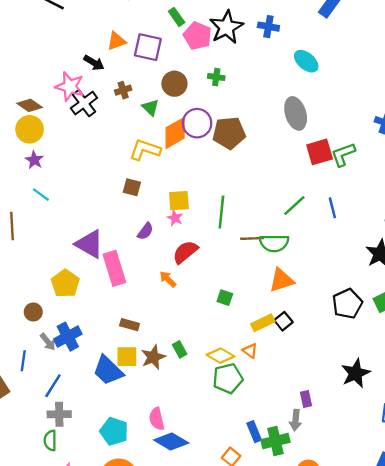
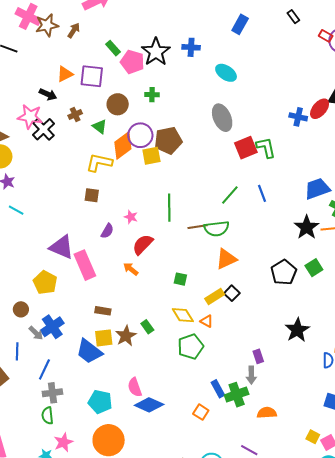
green L-shape: (343, 154) -> (266, 148), turned 105
yellow square: (179, 201) -> (151, 156), moved
yellow diamond: (221, 356) -> (183, 315), moved, turned 35

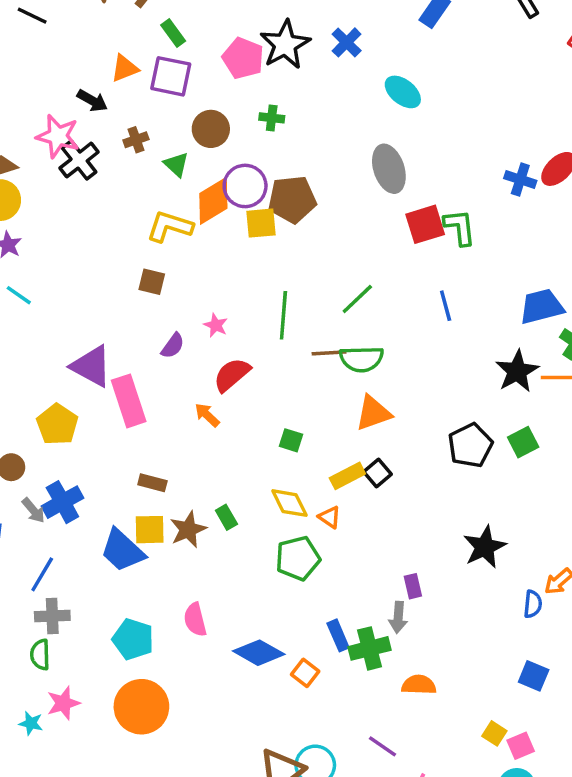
blue cross: (191, 47) -> (347, 42), turned 36
green rectangle: (113, 48) -> (173, 33), moved
green line: (230, 195) -> (357, 299), moved
blue diamond: (149, 405) -> (259, 653), moved

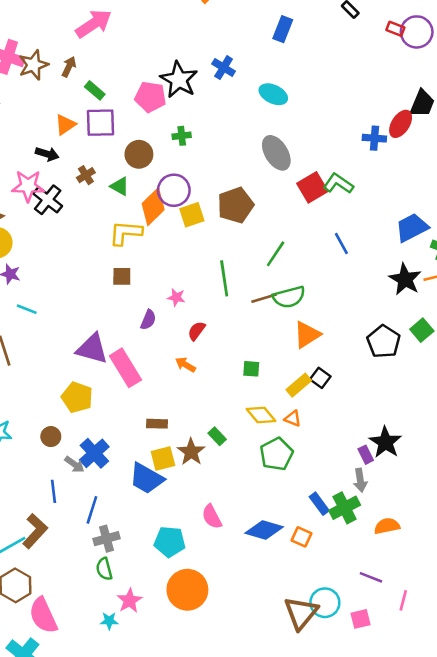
brown pentagon: (292, 199) -> (236, 205), moved
green L-shape: (460, 227) -> (338, 184), turned -36
red semicircle: (232, 375) -> (197, 331), size x0.7
black star: (485, 547) -> (385, 442), moved

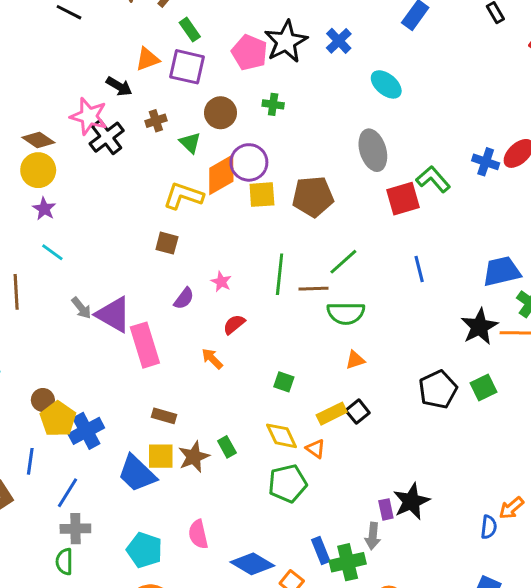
green L-shape: (338, 184) -> (433, 179), moved
brown line: (264, 298) -> (314, 289), moved
orange triangle: (307, 335) -> (355, 360), size x0.6
yellow pentagon: (77, 397) -> (58, 419), moved
gray arrow: (74, 464) -> (81, 308), moved

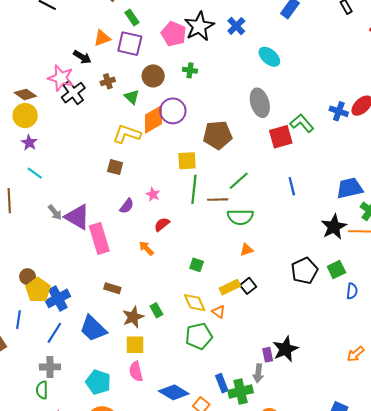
yellow square: (262, 195) -> (187, 161), moved
yellow square: (161, 456) -> (135, 345), moved
blue line: (68, 493) -> (54, 333), moved
blue semicircle: (489, 527) -> (352, 291), moved

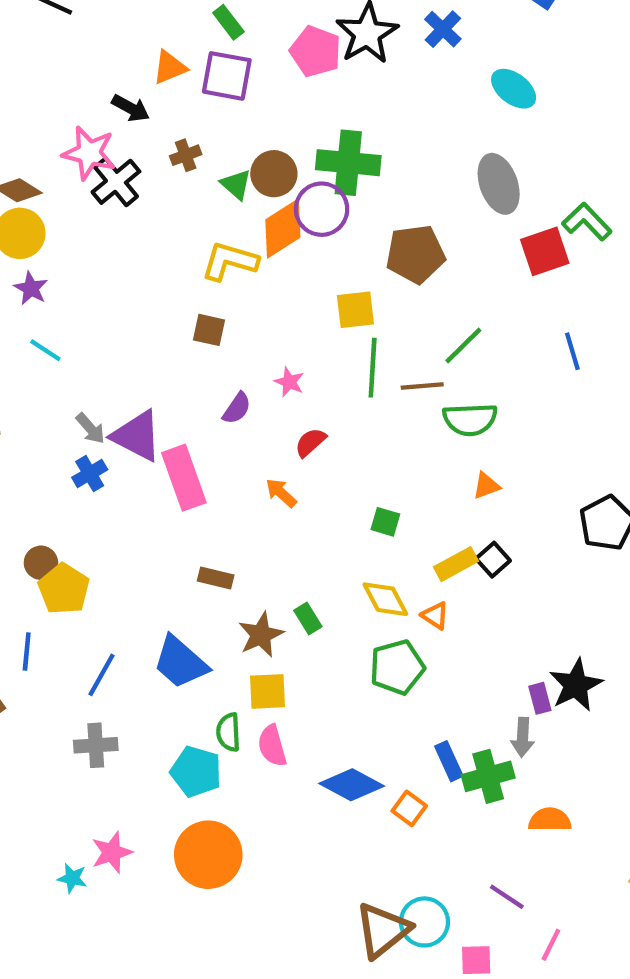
green cross: (190, 70) -> (348, 163), moved, size x2.0
brown circle: (153, 76) -> (274, 174), moved
blue cross: (58, 298) -> (90, 474), moved, size x0.7
green semicircle: (42, 390) -> (228, 732), moved

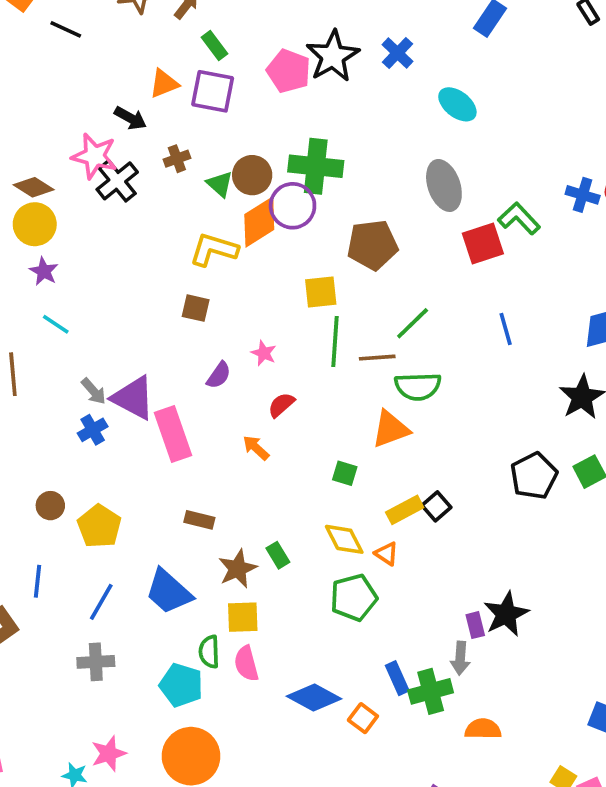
orange triangle: (486, 486) -> (391, 429), moved, size x1.6
yellow pentagon: (64, 589) -> (99, 526), moved

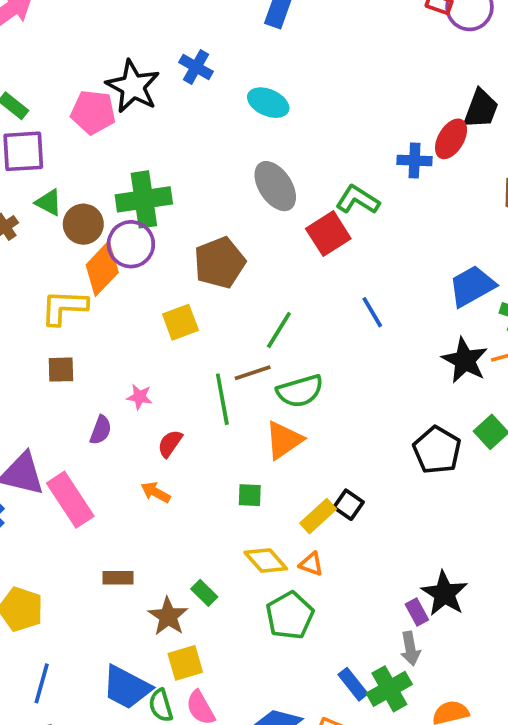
green triangle: (220, 184) -> (49, 202), moved
green line: (335, 341) -> (222, 399), moved
blue trapezoid: (169, 592) -> (127, 687), moved

